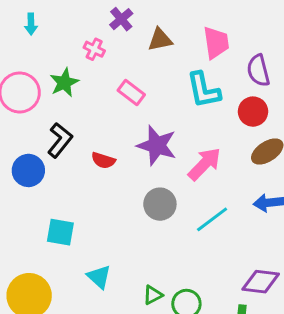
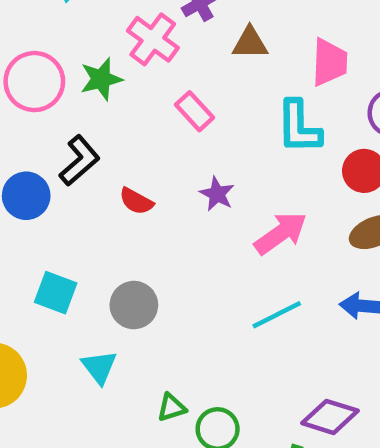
pink cross: (94, 49) -> (153, 39), size x1.6
purple star: (157, 145) -> (217, 194), size x0.6
gray circle: (160, 204) -> (134, 305), moved

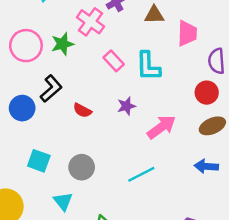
brown triangle: (250, 43) -> (154, 15), moved
cyan L-shape: (299, 127) -> (148, 66), moved
purple star: (217, 194) -> (126, 106), turned 30
cyan line: (277, 315) -> (141, 174), moved

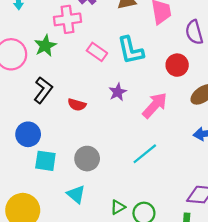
pink cross: (90, 22) -> (68, 19), turned -32
red circle: (207, 93) -> (177, 65), moved
blue circle: (22, 108) -> (28, 134), moved

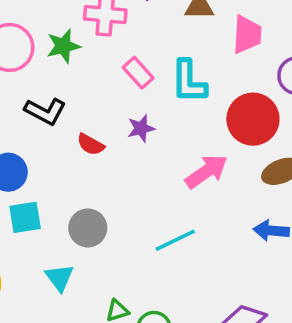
red circle: (177, 65) -> (253, 119), size x1.5
black L-shape: (43, 90) -> (45, 111), turned 68
purple star: (118, 92) -> (141, 128), moved
cyan square: (45, 161) -> (25, 217), turned -30

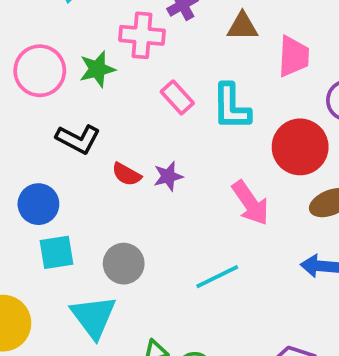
purple star: (141, 128) -> (168, 176), moved
pink arrow: (206, 171) -> (250, 203), turned 90
cyan triangle: (59, 278) -> (93, 317), size x1.5

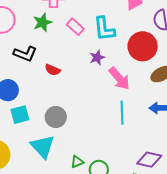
green star: (97, 69) -> (42, 22), moved
purple star: (168, 176) -> (97, 58), moved
cyan line: (217, 277) -> (122, 113), moved, turned -60

